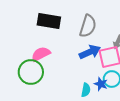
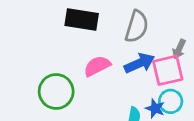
pink semicircle: (41, 54) -> (97, 66), moved

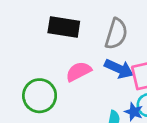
blue arrow: (139, 63) -> (119, 69), turned 48

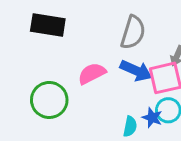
black rectangle: (64, 27) -> (48, 25), moved

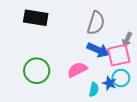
pink semicircle: (92, 74) -> (77, 70), moved

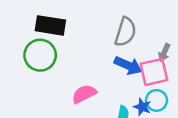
pink semicircle: (77, 70) -> (84, 94), moved
green circle: (37, 71) -> (40, 55), moved

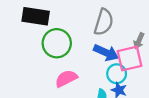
green circle: (40, 55) -> (57, 43), moved
cyan circle: (156, 100) -> (117, 74), moved

